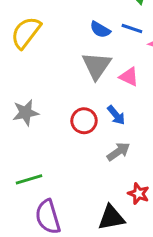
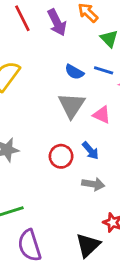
gray arrow: (118, 152) -> (93, 184), turned 45
black triangle: (111, 218) -> (88, 245), turned -32

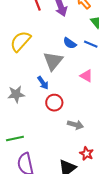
gray triangle: (72, 105) -> (53, 61), moved
blue arrow: (91, 151) -> (43, 83), moved

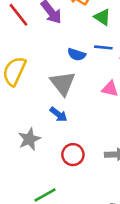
red circle: (54, 103) -> (73, 155), moved

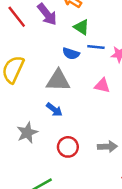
green triangle: (102, 17) -> (81, 27), moved
gray triangle: (63, 83) -> (58, 80), turned -50

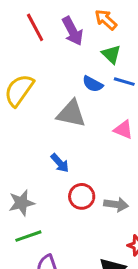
blue arrow: (54, 110) -> (60, 163), moved
gray star: (27, 133) -> (22, 203), moved
red circle: (68, 147) -> (82, 196), moved

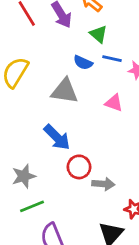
blue arrow: (60, 163) -> (57, 137), size x1.5
gray arrow: (116, 205) -> (103, 184), moved

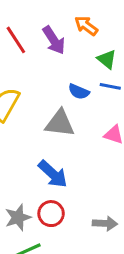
green triangle: (98, 34) -> (107, 59), moved
red circle: (79, 167) -> (51, 214), moved

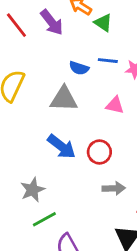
green triangle: (107, 59) -> (103, 23), moved
red circle: (51, 214) -> (99, 152), moved

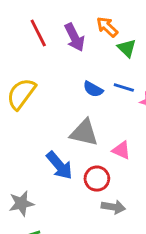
gray triangle: (64, 99) -> (84, 133), moved
pink triangle: (115, 105) -> (121, 150), moved
gray arrow: (114, 188) -> (113, 207), moved

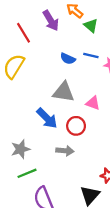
red line: (38, 33) -> (24, 33), moved
gray arrow: (113, 207) -> (65, 151), moved

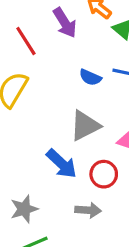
gray triangle: (64, 92) -> (85, 126), turned -35

